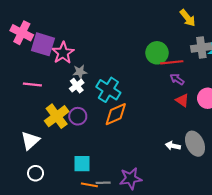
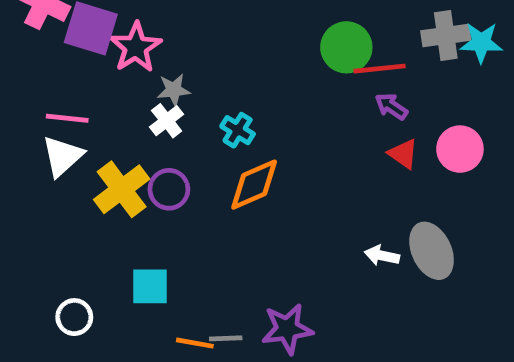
cyan cross: (108, 90) -> (238, 130), size x0.6
white triangle: (30, 140) -> (62, 156), moved
cyan square: (82, 164) -> (150, 286), moved

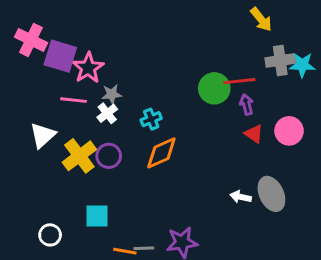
green circle: (346, 47) -> (214, 88), moved
purple arrow: (391, 106) -> (247, 104), turned 42
pink line: (67, 118) -> (74, 100), moved
cyan cross: (238, 130) -> (151, 119), turned 36

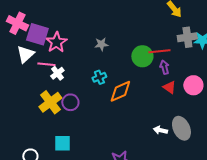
gray star: (112, 94) -> (101, 44), moved
white cross: (107, 113) -> (57, 73), moved
white triangle: (43, 135) -> (25, 54), moved
orange diamond: (161, 153) -> (120, 91), moved

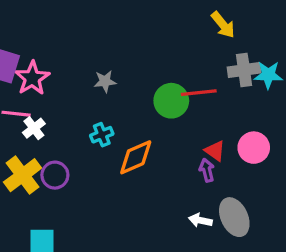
purple arrow: (164, 67) -> (207, 170), moved

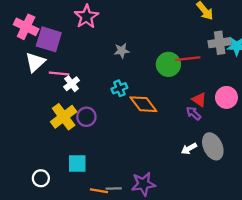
pink star: (32, 78) -> (86, 17), moved
orange diamond: (136, 157) -> (143, 104), turned 76
purple arrow: (207, 170) -> (193, 113), turned -35
white arrow: (200, 220) -> (189, 149), turned -42

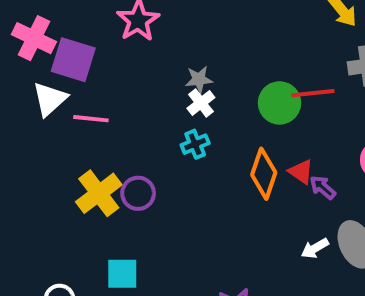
white cross: (72, 84) -> (201, 103), moved
red triangle: (199, 100) -> (301, 172), moved
orange diamond: (143, 104) -> (264, 174), moved, turned 56

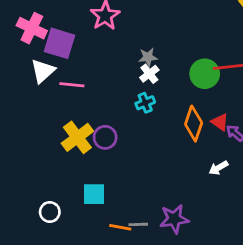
white arrow: (315, 248) -> (218, 168), moved

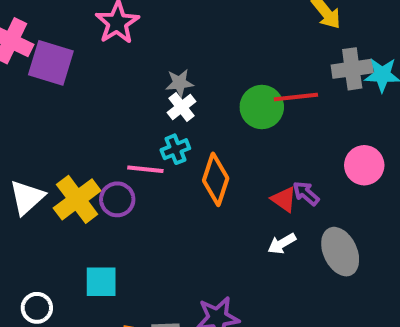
white triangle: (43, 71) -> (27, 197), moved
pink line: (72, 85) -> (145, 169), moved
red triangle: (220, 122) -> (284, 199), moved
orange diamond: (194, 124) -> (216, 179), moved

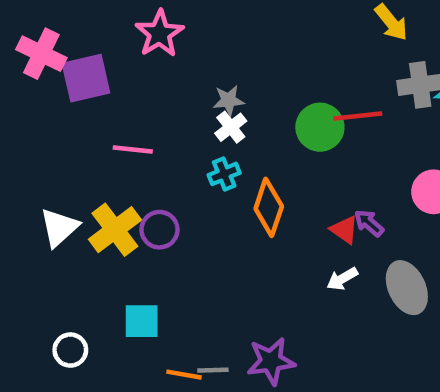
purple square: (51, 63) -> (86, 78), turned -30
pink line: (145, 169) -> (133, 149), moved

